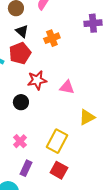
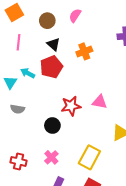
red star: (37, 80) -> (71, 106), moved
black circle: (21, 102) -> (52, 126), moved

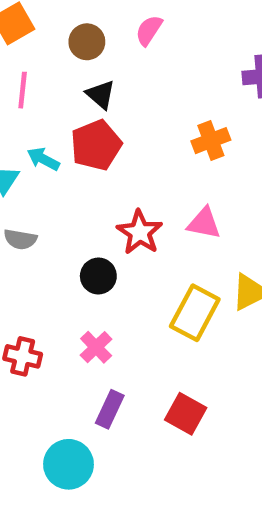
orange cross: (84, 51) -> (211, 141), moved
red star: (71, 106) -> (140, 232), turned -30
yellow rectangle: (89, 157) -> (195, 313), moved

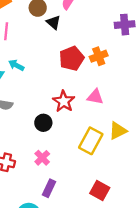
black triangle: (101, 95) -> (54, 22), moved
red pentagon: (96, 145) -> (72, 58), moved
red square: (186, 414) -> (100, 190), moved

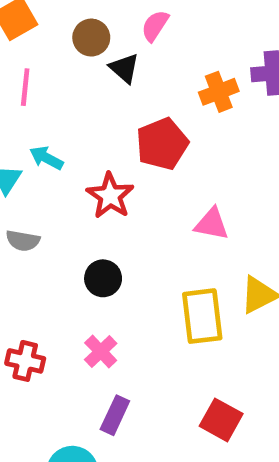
orange cross: (99, 56) -> (219, 92), moved
red star: (64, 101) -> (110, 196), moved
yellow rectangle: (91, 141) -> (202, 316), turned -35

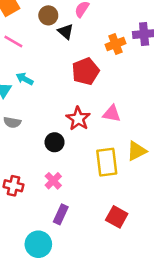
pink line: (25, 87) -> (13, 42), turned -66
red star: (110, 196) -> (78, 119), moved

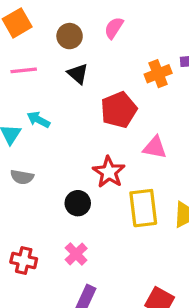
black triangle: (66, 32) -> (78, 74), moved
pink line: (13, 42) -> (24, 70), turned -36
pink triangle: (112, 114) -> (155, 147), moved
yellow rectangle: (107, 162) -> (143, 208), moved

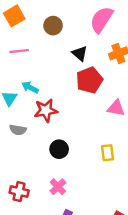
pink semicircle: (114, 28) -> (101, 20), moved, size x1.6
black triangle: (78, 74) -> (80, 53), moved
red star: (109, 172) -> (46, 110), moved, turned 30
yellow rectangle: (143, 208) -> (108, 153), size x0.6

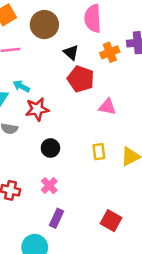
pink semicircle: (101, 20) -> (93, 18), turned -36
brown circle: (53, 26) -> (44, 25), size x1.5
red pentagon: (89, 80) -> (81, 79), turned -30

